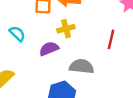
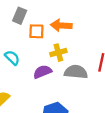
gray semicircle: (82, 66) -> (76, 72), moved

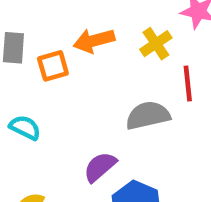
yellow cross: (58, 53) -> (156, 44), moved
purple semicircle: (42, 72) -> (100, 167), moved

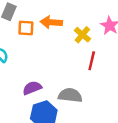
yellow cross: (156, 44) -> (82, 35), turned -35
gray semicircle: (148, 115) -> (70, 95), moved

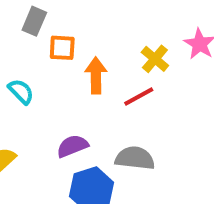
orange arrow: (51, 22) -> (96, 75), moved, turned 85
red line: (92, 61) -> (139, 96), moved, turned 48

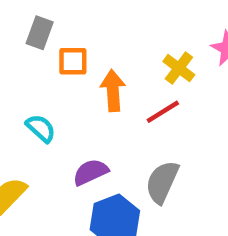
cyan semicircle: (21, 91) -> (41, 128), moved
gray semicircle: (135, 158) -> (162, 182), turned -69

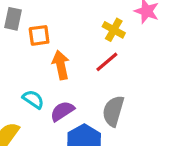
orange arrow: (113, 91) -> (61, 65), moved
cyan semicircle: (41, 128) -> (33, 99), moved

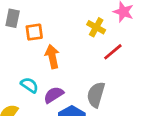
red line: (107, 62) -> (113, 52), moved

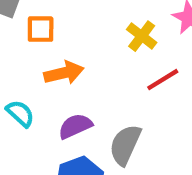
orange arrow: (52, 57) -> (64, 73), turned 80
purple semicircle: (54, 95) -> (75, 126), moved

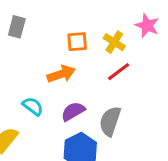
orange square: (41, 29) -> (77, 42), moved
red line: (163, 80) -> (119, 72), moved

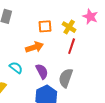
red line: (119, 72) -> (72, 46), turned -35
purple semicircle: (73, 111) -> (42, 71), turned 91

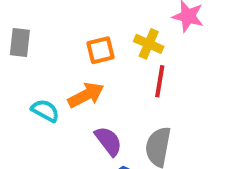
cyan semicircle: (16, 68) -> (45, 111), moved

